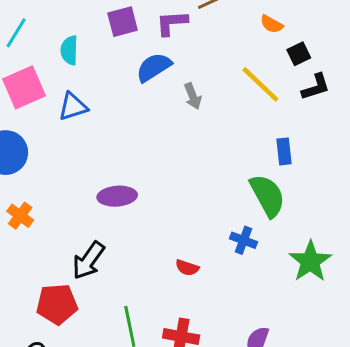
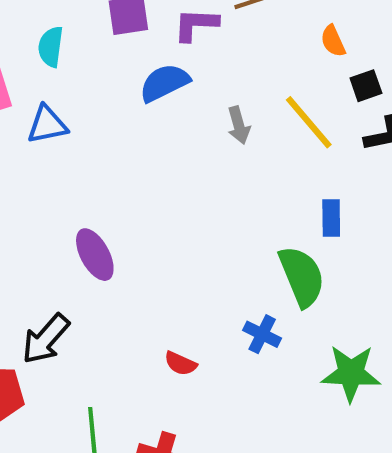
orange semicircle: (272, 24) -> (333, 41), turned 30
gray arrow: (193, 96) -> (239, 125), moved
purple ellipse: (117, 196) -> (95, 255), turned 60
green star: (310, 261) -> (351, 373), turned 30

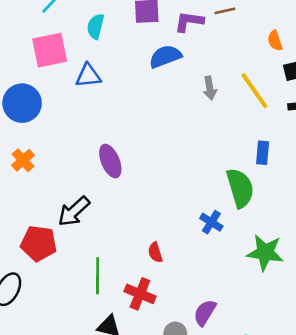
red semicircle: (180, 363) -> (155, 252), moved, turned 42

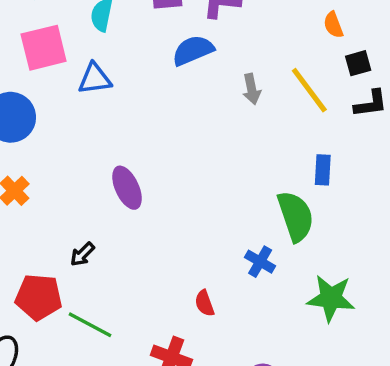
black arrow: (74, 211) -> (82, 254), size x0.6
red semicircle: (155, 252) -> (205, 303), moved
green line: (98, 276) -> (90, 325), moved, turned -60

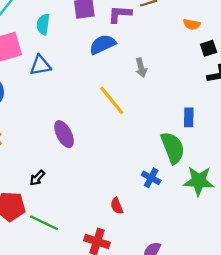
orange semicircle: (333, 25) -> (192, 24), turned -56
yellow line: (309, 90) -> (112, 100), moved
green star: (331, 298) -> (199, 181), moved

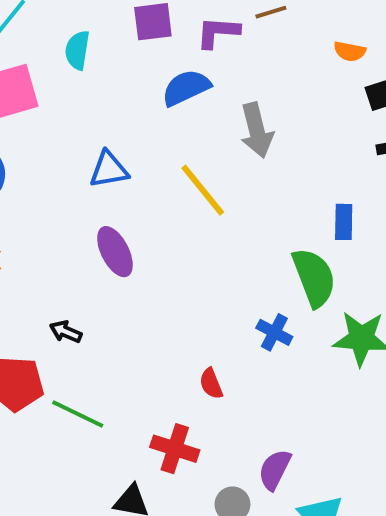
blue triangle: (40, 65) -> (109, 170), moved
gray arrow: (141, 68) -> (257, 130), size x1.5
black arrow: (37, 178) -> (66, 332), turned 70

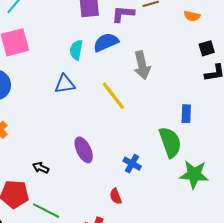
cyan semicircle: (77, 50) -> (76, 50), moved
orange semicircle: (350, 51) -> (192, 16), moved
purple ellipse: (115, 252) -> (84, 150), moved
blue cross: (274, 332) -> (132, 164), moved

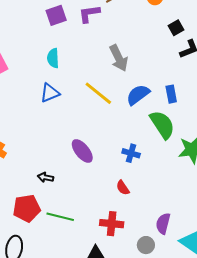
blue semicircle: (106, 42) -> (138, 95), moved

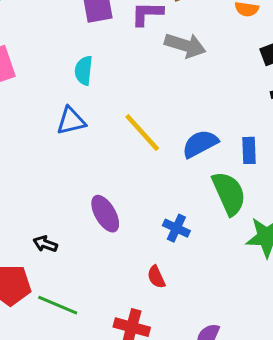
gray arrow: (119, 58) -> (185, 45), moved, turned -56

